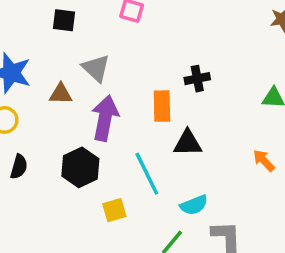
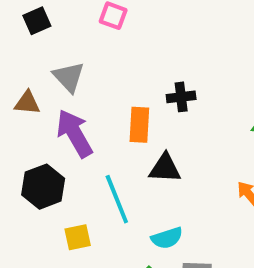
black square: (64, 20) -> (37, 21), turned -35
purple arrow: (105, 118) -> (75, 133), turned -45

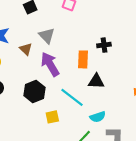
brown triangle: (27, 103) -> (26, 49), turned 40
cyan line: (117, 199) -> (72, 97), turned -30

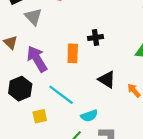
gray triangle: (47, 36) -> (33, 17), moved
black triangle: (96, 81) -> (107, 79), moved, turned 30

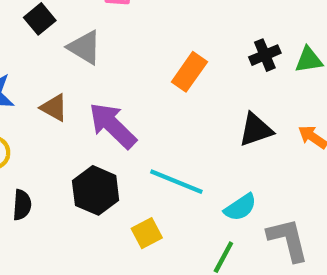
black cross: (96, 38) -> (265, 55), moved
orange rectangle: (73, 53) -> (189, 72), moved, turned 48
black triangle: (107, 79) -> (256, 130), turned -36

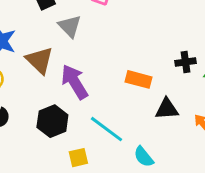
orange rectangle: (189, 72) -> (139, 79), moved, turned 55
brown triangle: (54, 108) -> (40, 60), size x1.5
cyan semicircle: (240, 207) -> (144, 157), turned 70

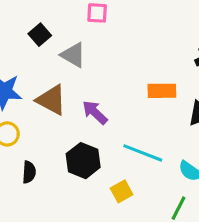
purple arrow: (75, 82) -> (95, 112), size x0.7

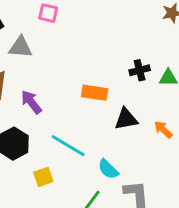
gray triangle: (73, 55) -> (20, 47), turned -35

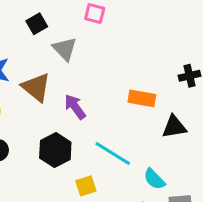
gray triangle: (20, 47) -> (65, 49), turned 40

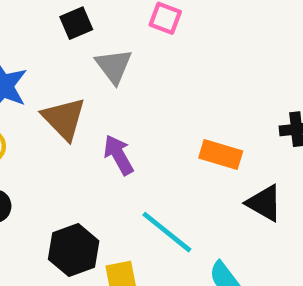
black triangle: (174, 127) -> (264, 203), turned 32
black hexagon: (55, 150) -> (74, 250), moved

